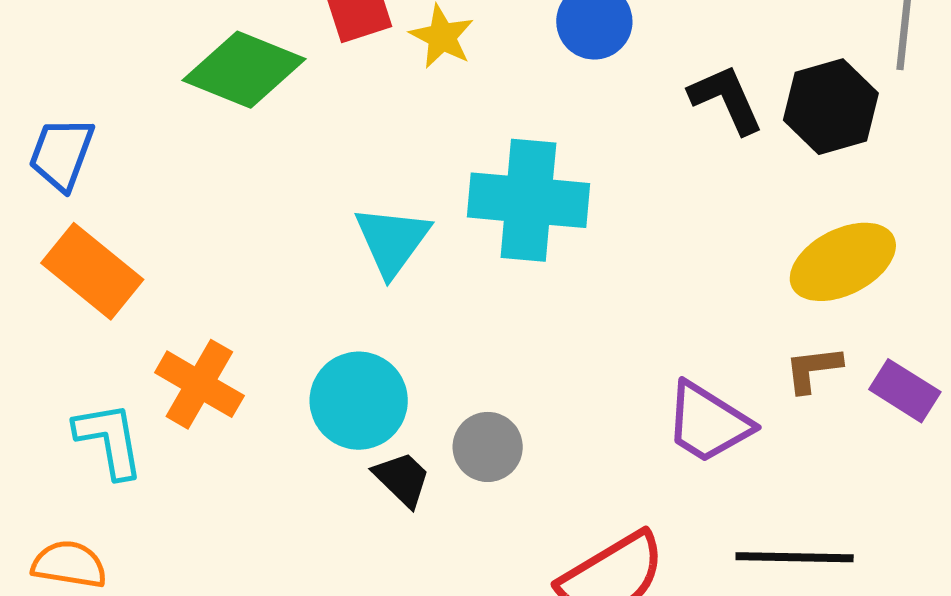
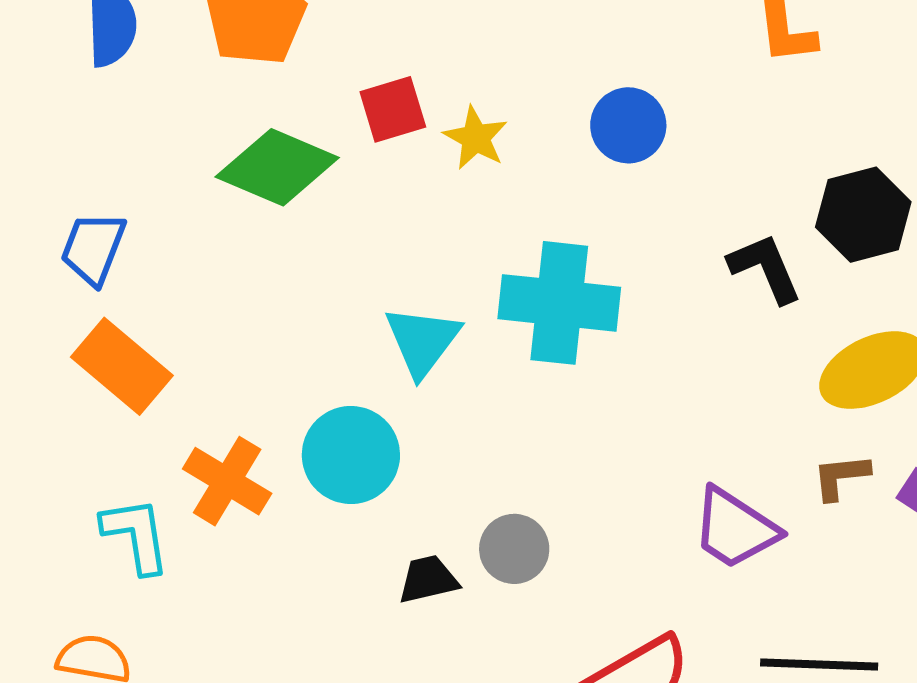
black L-shape: (726, 99) -> (765, 268), moved
cyan circle: (359, 401) -> (351, 455), moved
black trapezoid: (402, 479) -> (428, 579), turned -58

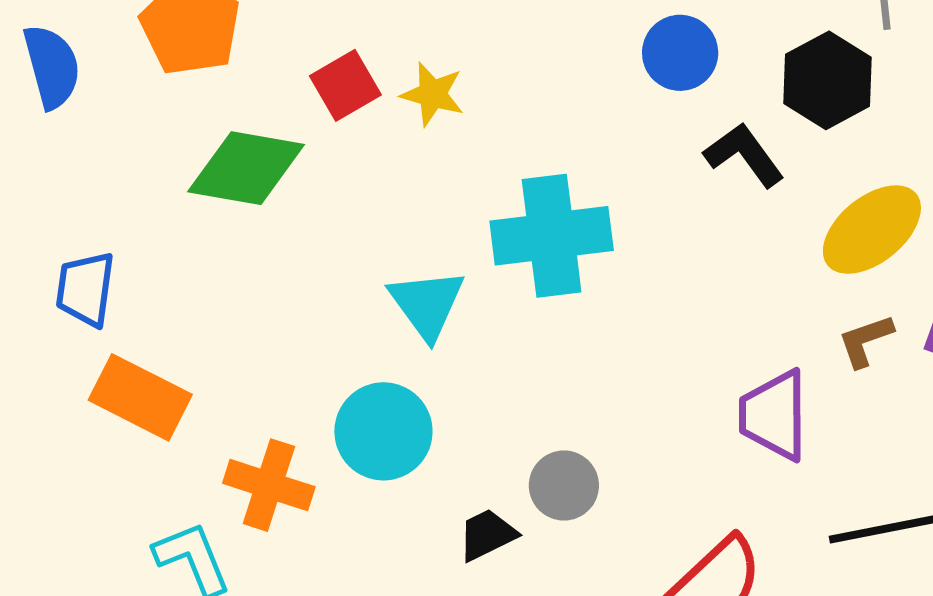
blue circle: (628, 125) -> (680, 53), moved
purple trapezoid: (735, 528) -> (774, 415), turned 70

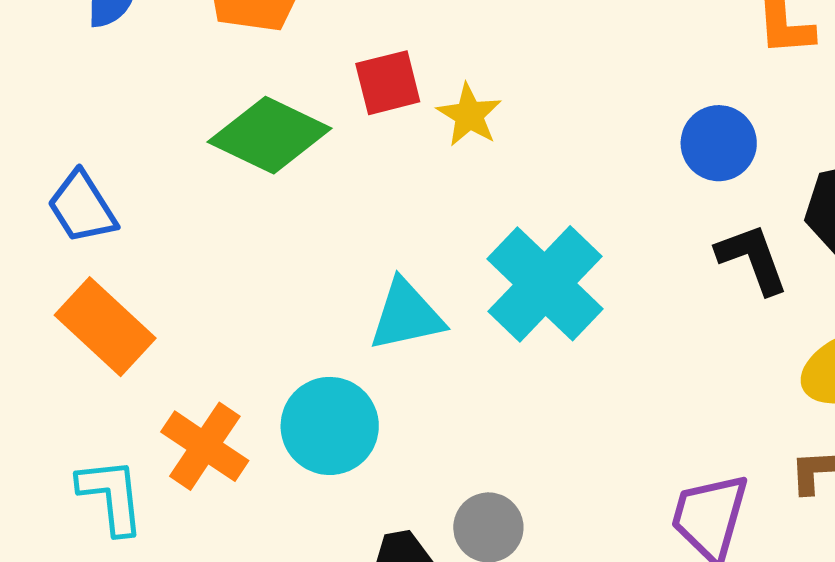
cyan cross: (552, 236) -> (545, 284), turned 35
blue trapezoid: (85, 289) -> (82, 207), turned -56
cyan triangle: (427, 304) -> (406, 315), turned 38

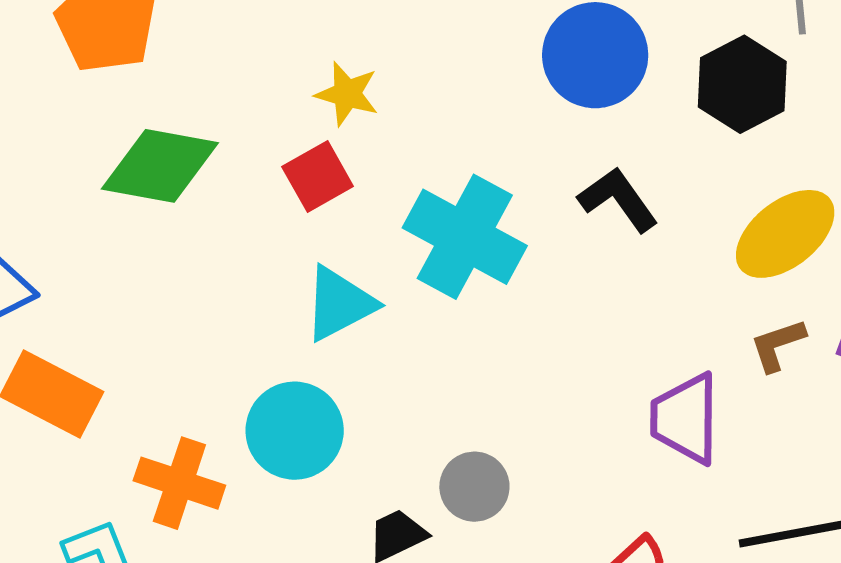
red square: (388, 83) -> (318, 176), moved
blue circle: (719, 143) -> (595, 55), size x1.4
black L-shape: (752, 259) -> (618, 199), moved

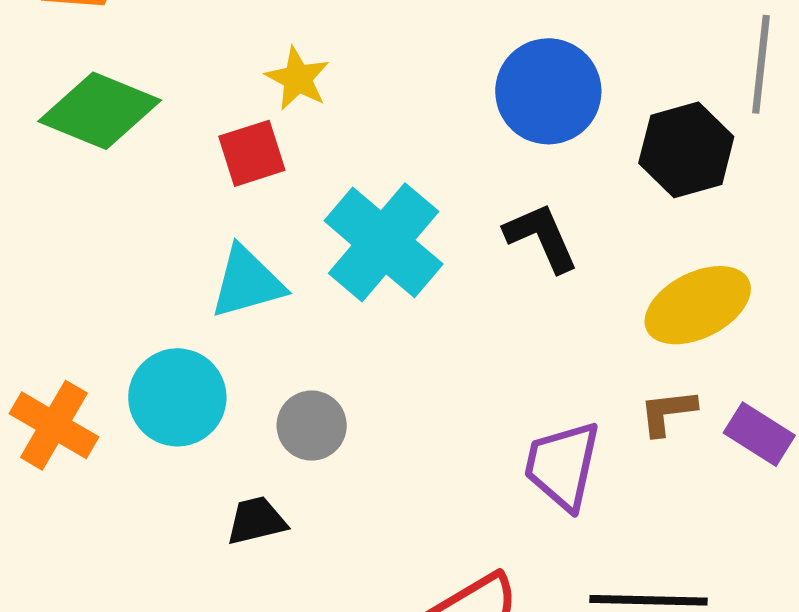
gray circle: (474, 487) -> (312, 426), moved

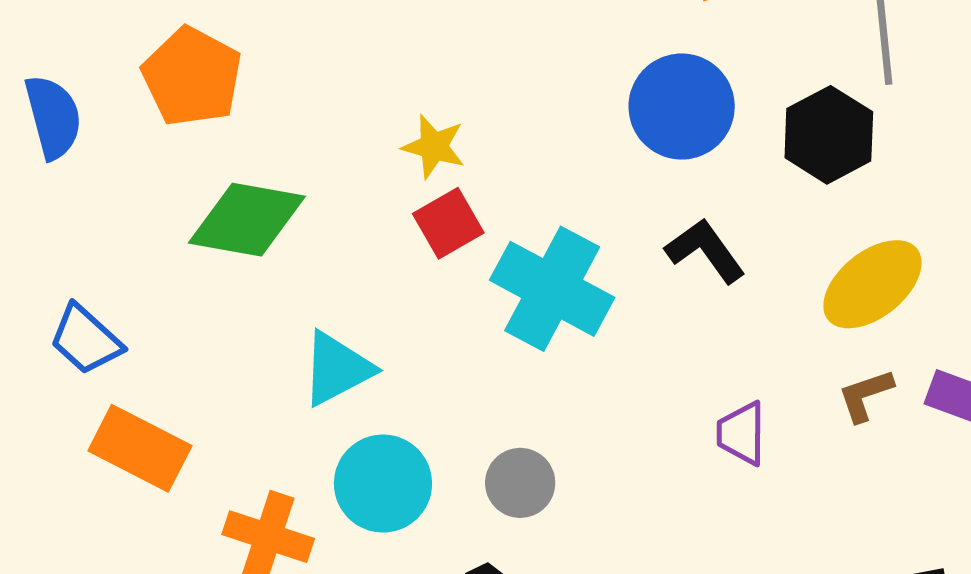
red square: (252, 153) -> (448, 223), moved
cyan triangle: (247, 282) -> (337, 369), moved
purple trapezoid: (562, 465) -> (742, 433), moved, size x0.7

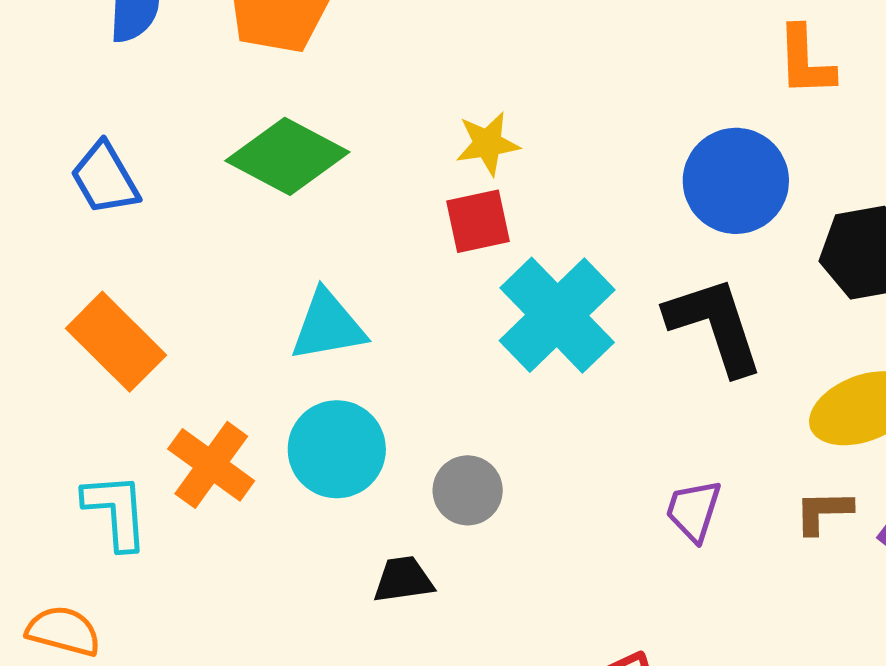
yellow star: (434, 147) -> (488, 144), turned 30
black L-shape: (705, 251) -> (715, 325), size x1.4
blue trapezoid: (86, 340) -> (105, 178), moved

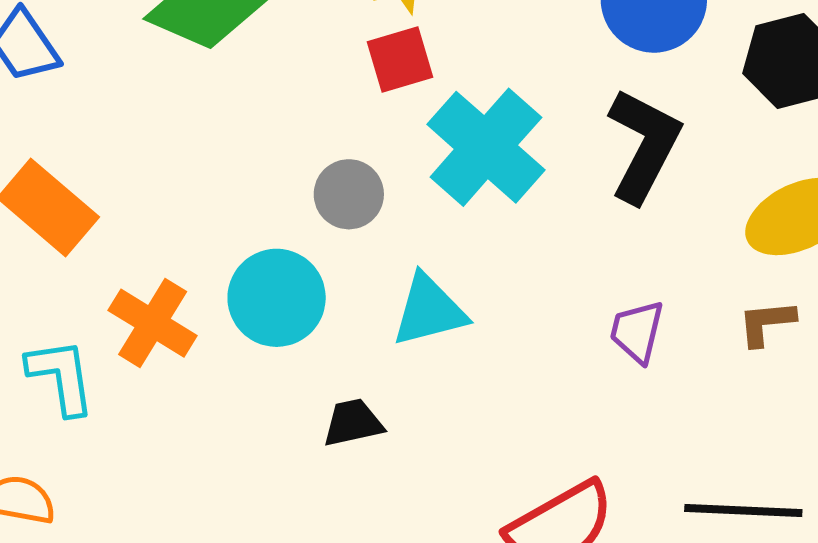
black L-shape: (715, 325) -> (644, 145), turned 50
cyan triangle: (328, 326) -> (429, 310), moved
gray circle: (468, 490) -> (349, 194), moved

